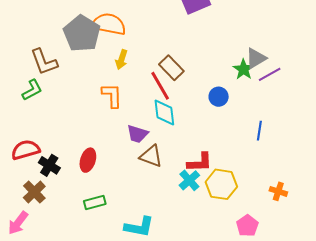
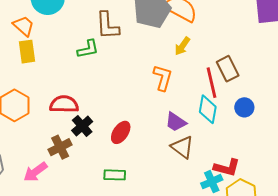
blue circle: (219, 97) -> (244, 107), moved

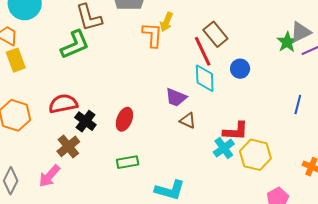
green L-shape: (88, 49) -> (75, 45), size x1.4
orange L-shape: (163, 78) -> (152, 35), moved
brown triangle: (182, 147) -> (188, 121), size x0.7

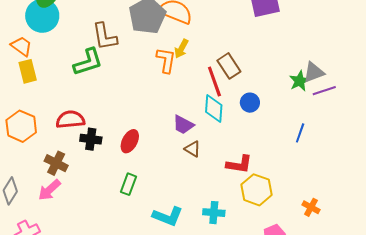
blue line: (298, 105) -> (300, 133), moved
black cross: (85, 121) -> (91, 139), turned -35
brown cross: (68, 146) -> (56, 163), moved, turned -30
cyan cross: (224, 148) -> (214, 213), moved, turned 35
green rectangle: (128, 162) -> (129, 184), turned -65

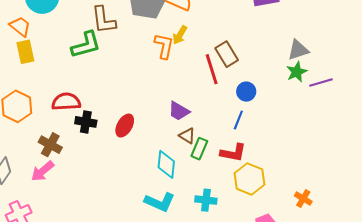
gray triangle: (314, 72) -> (298, 50), moved
cyan diamond: (214, 109) -> (166, 164), moved
blue line: (300, 133) -> (238, 120), moved
green rectangle: (129, 184) -> (199, 149), moved

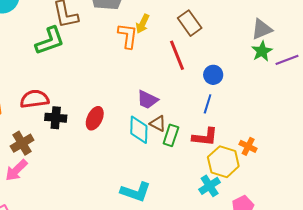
brown rectangle: (227, 54) -> (190, 23), moved
brown cross: (50, 145) -> (22, 143), turned 35
cyan diamond: (166, 164) -> (139, 130), moved
orange cross: (303, 199) -> (248, 146), moved
cyan cross: (206, 200) -> (210, 186), moved, turned -35

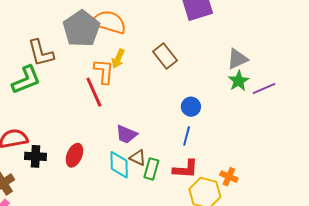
red line: (177, 55) -> (94, 92), moved

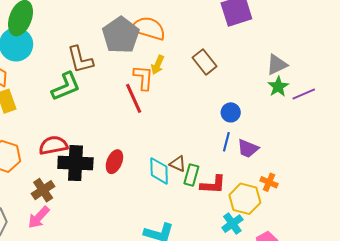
purple trapezoid: (126, 134) -> (248, 148), moved
black cross: (35, 156) -> (75, 163), size x1.6
red L-shape: (185, 169) -> (213, 185), moved

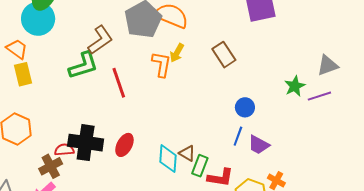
brown L-shape: (80, 60) -> (100, 40), turned -116
gray triangle: (277, 65) -> (328, 65), moved
red line: (134, 98) -> (119, 83), moved
red semicircle: (53, 145) -> (64, 150), moved, size x0.7

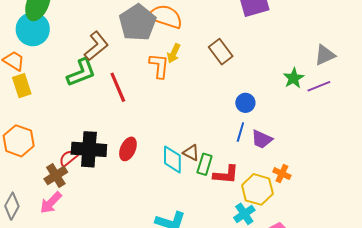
red semicircle: (64, 150) -> (68, 158), turned -30

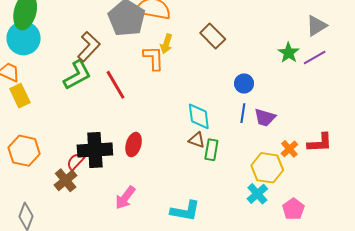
cyan diamond: (172, 159) -> (199, 116), moved
orange cross: (282, 174) -> (289, 149), turned 30
red L-shape: (226, 175) -> (320, 143), moved
pink arrow: (51, 203) -> (125, 198), moved

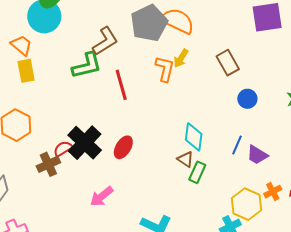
blue circle: (244, 83) -> (247, 99), moved
black cross: (95, 150) -> (85, 143), turned 32

